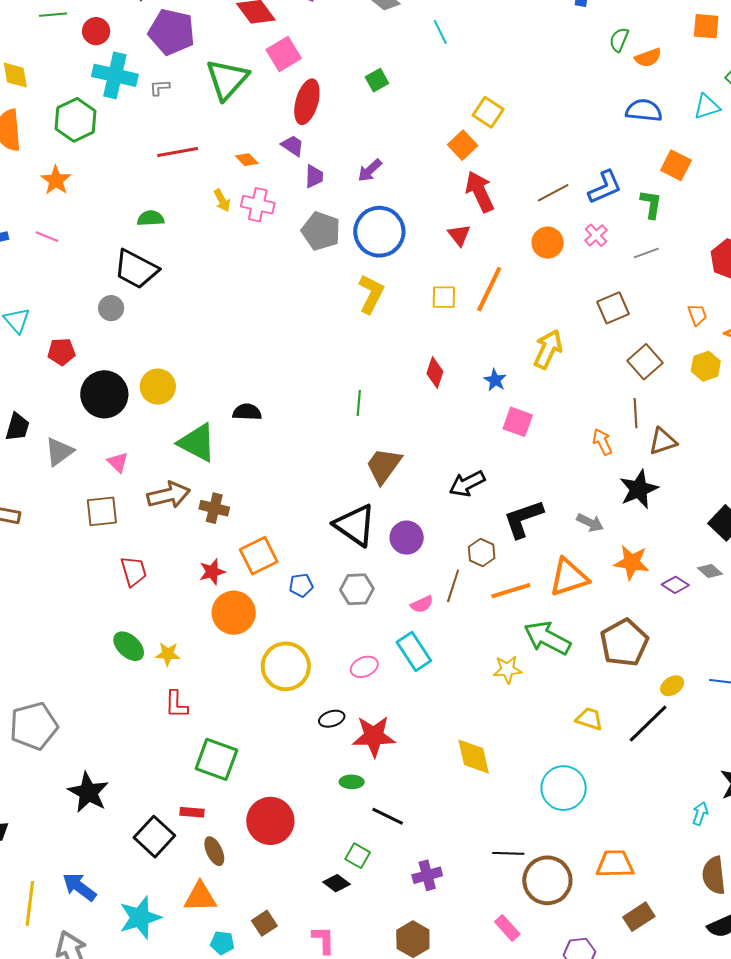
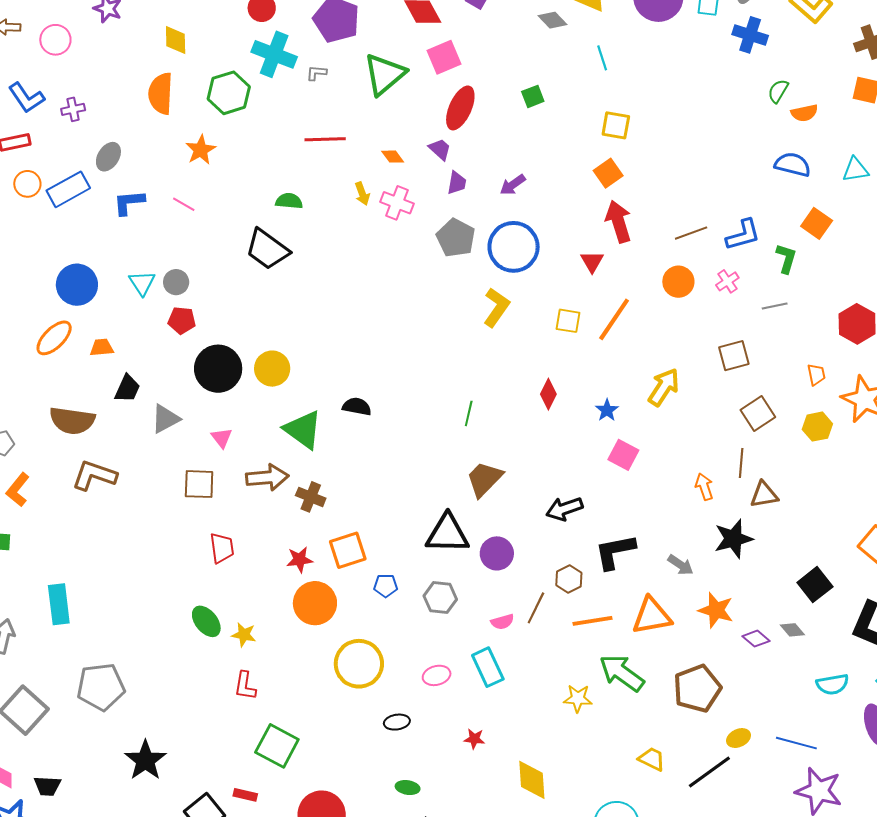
yellow square: (488, 112) -> (616, 125), moved, turned -32
gray circle: (111, 308) -> (176, 282), moved
black triangle: (355, 525) -> (447, 534), turned -42
red star: (374, 736) -> (474, 739), moved, size x0.5

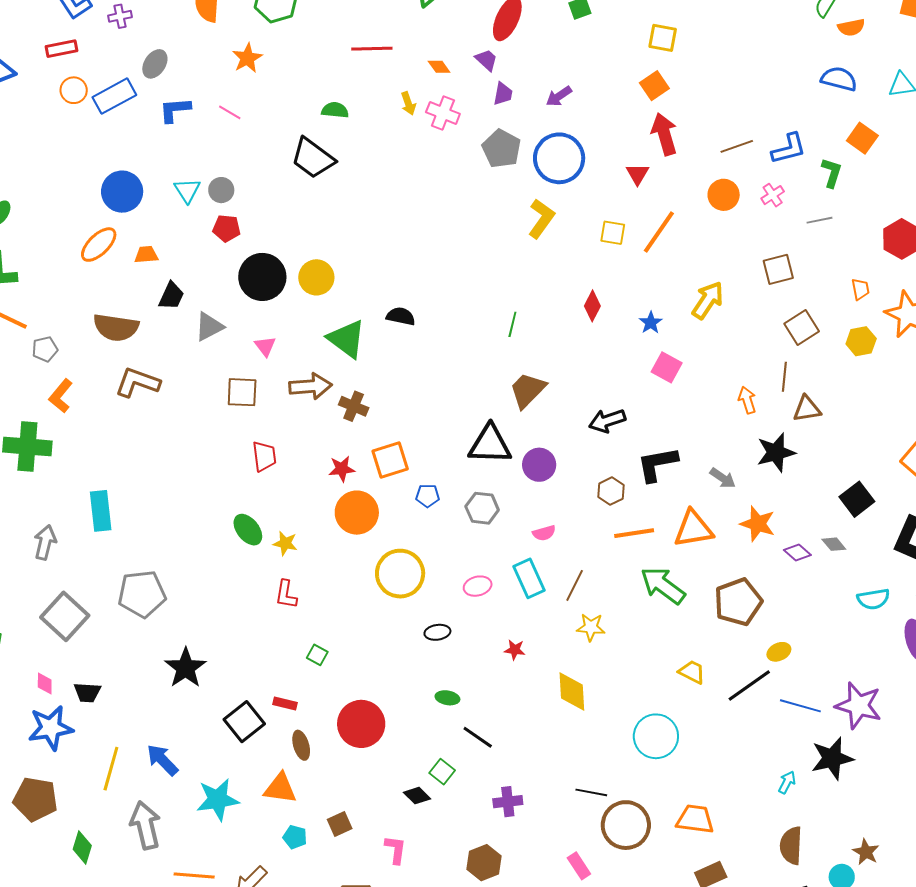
brown line: (536, 608) -> (575, 585), moved
yellow star: (578, 698) -> (591, 627), moved
blue line: (796, 743) -> (800, 706), moved
green square: (277, 746) -> (317, 655), size x0.5

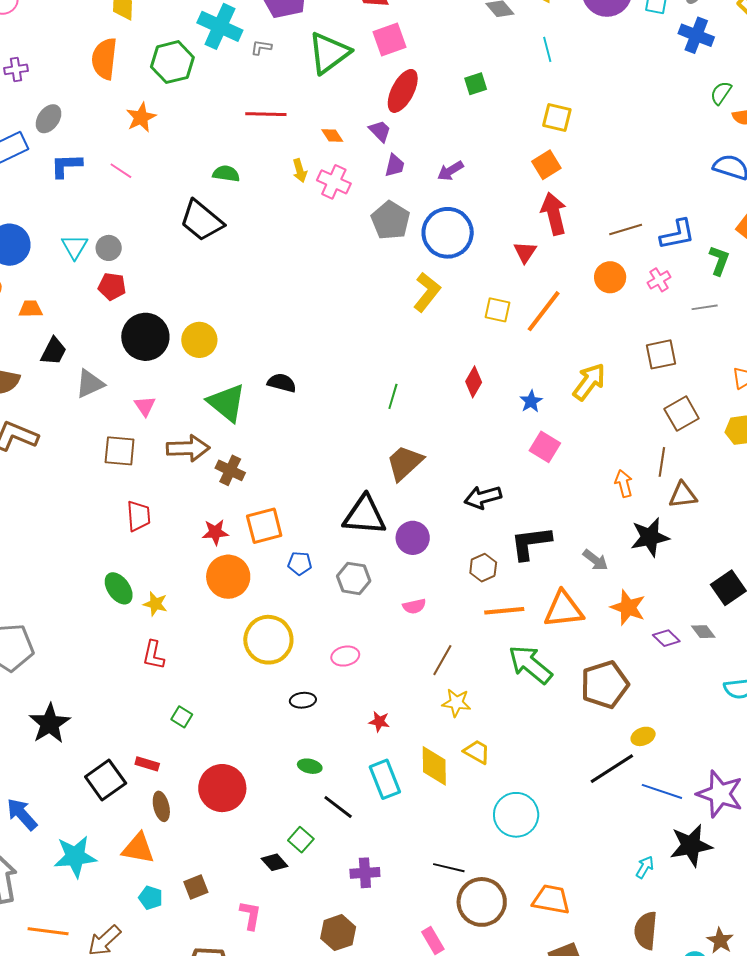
cyan rectangle: (529, 578) -> (385, 779), moved
yellow trapezoid: (692, 672) -> (477, 752), moved

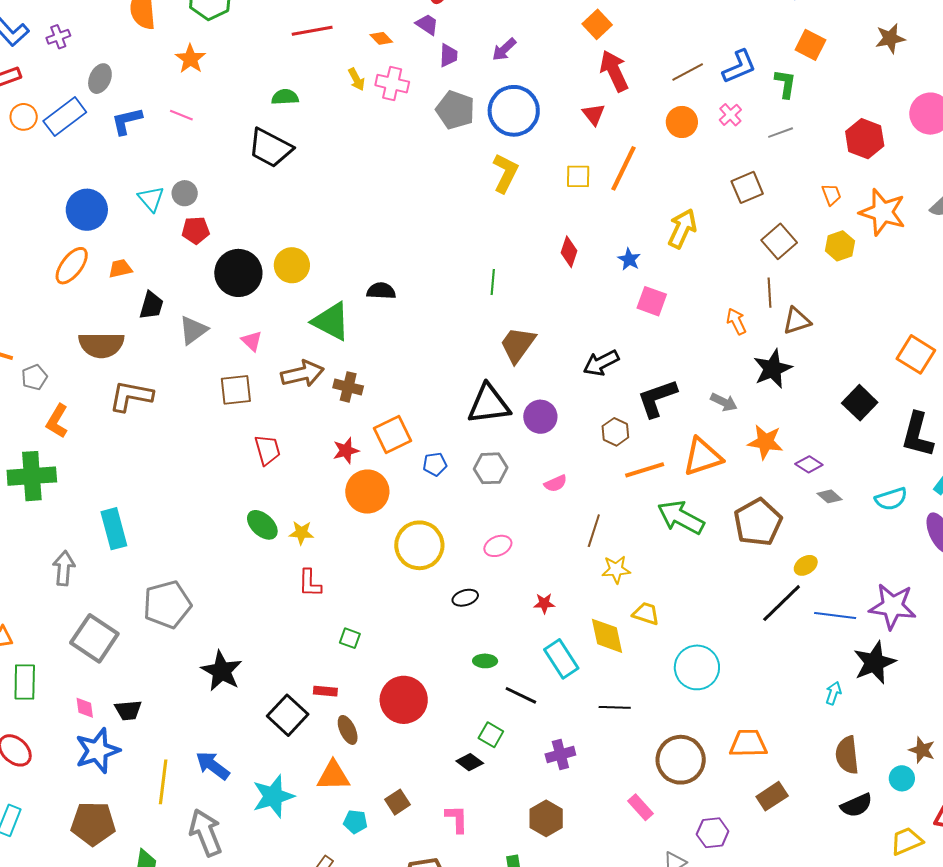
gray diamond: (703, 632) -> (830, 496), moved
black line: (449, 868) -> (615, 707), moved

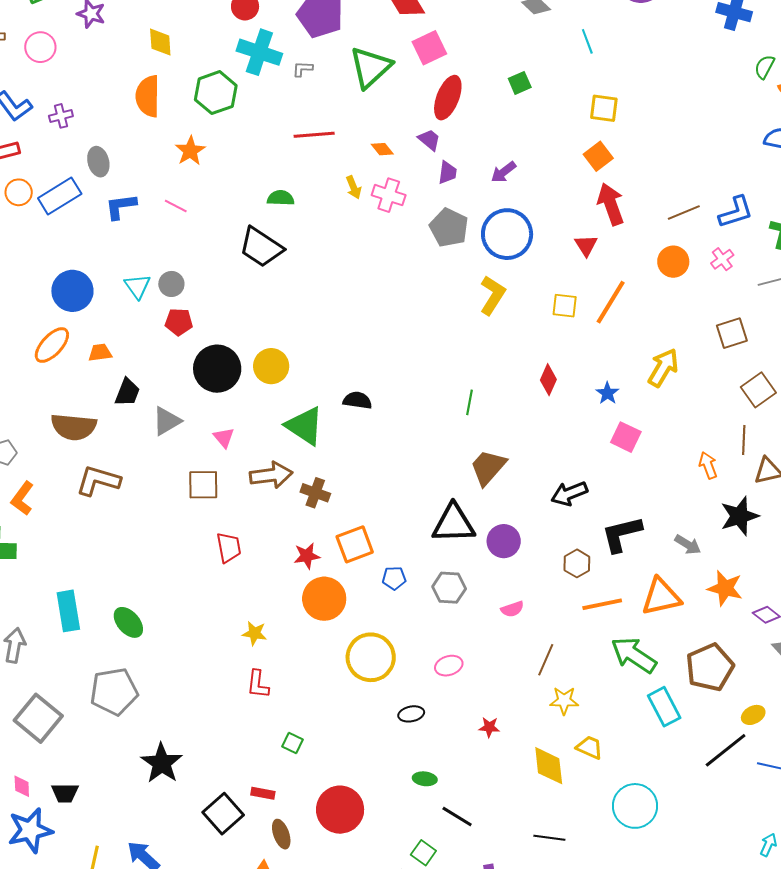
gray ellipse: (100, 79) -> (98, 162), turned -44
green ellipse: (262, 525) -> (128, 622), moved
cyan rectangle: (561, 659) -> (664, 707), moved

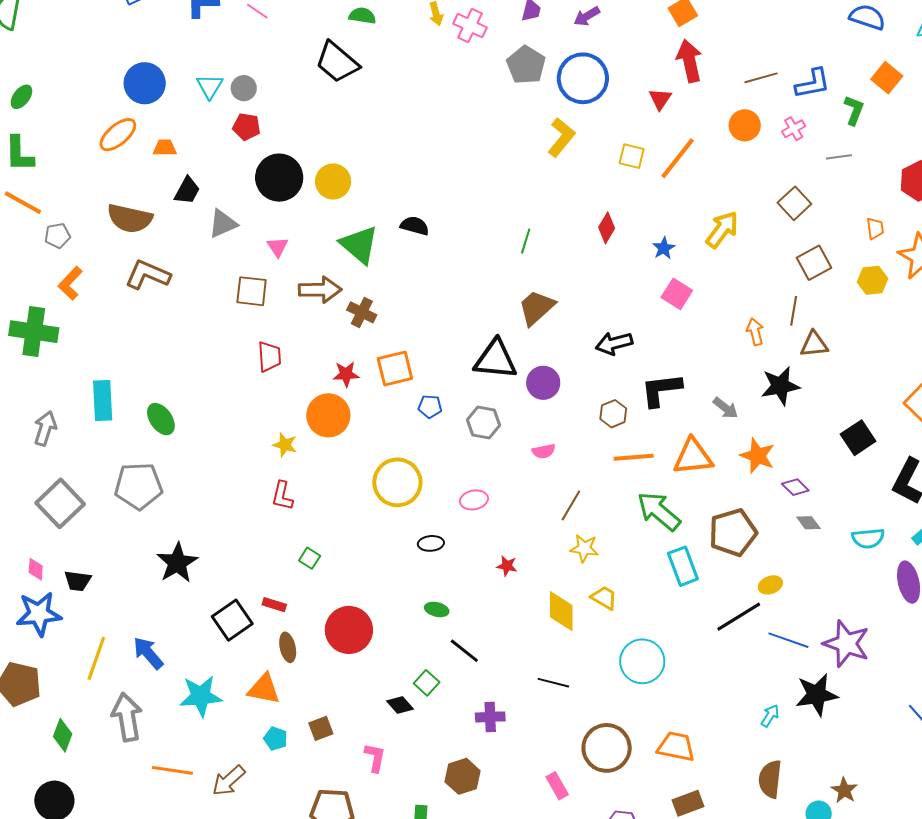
brown square: (732, 333) -> (794, 203), turned -32
orange circle: (324, 599) -> (328, 415), moved

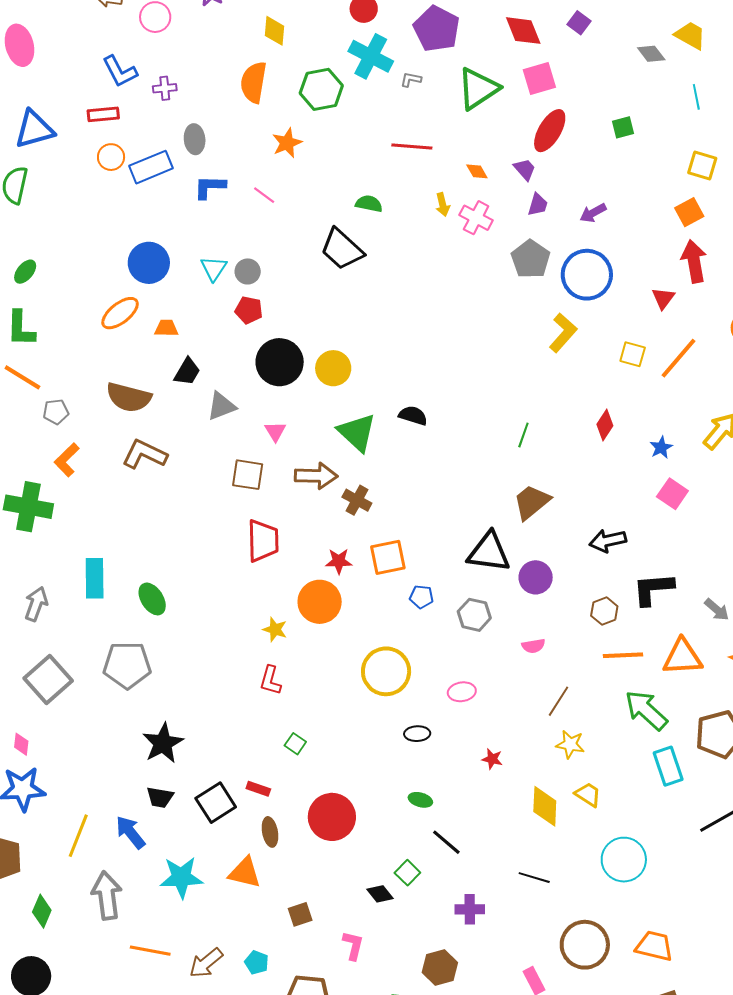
red trapezoid: (269, 357) -> (263, 541), size x1.4
black trapezoid: (78, 581) -> (160, 797), moved
cyan pentagon: (276, 739) -> (257, 962), moved

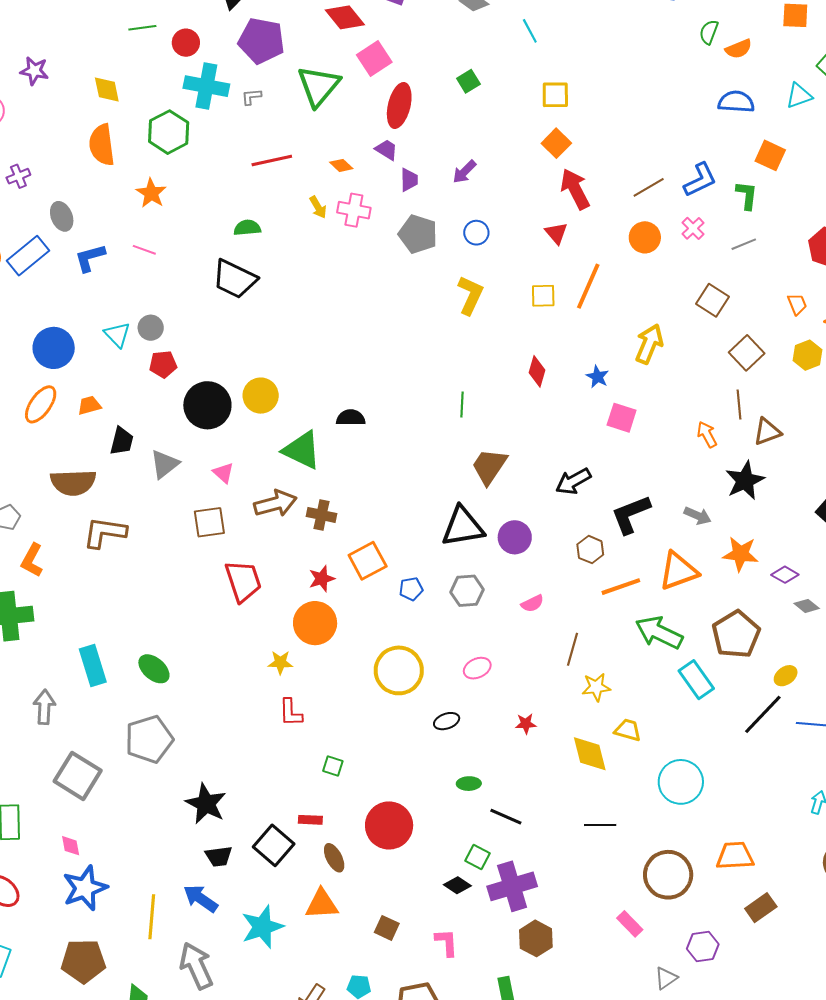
blue circle: (587, 275) -> (476, 233), size x0.5
purple cross: (470, 909) -> (512, 886), moved, size x1.6
brown square: (300, 914) -> (387, 928), turned -30

